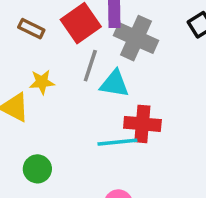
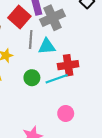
gray cross: (136, 38) -> (53, 18), turned -35
green circle: (37, 169) -> (32, 78), moved

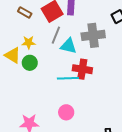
gray cross: (53, 18) -> (93, 35), moved
green circle: (32, 78) -> (30, 63), moved

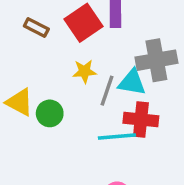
gray line: (56, 35) -> (107, 91), moved
yellow star: (29, 42) -> (84, 71), moved
cyan triangle: (68, 46) -> (132, 82), moved

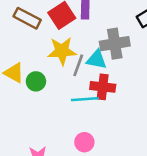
brown rectangle: (36, 27) -> (27, 18), size x1.5
yellow star: (84, 71) -> (62, 51), size x1.6

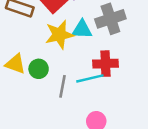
cyan triangle: (97, 60) -> (82, 29), moved
gray line: (78, 65) -> (62, 86), moved

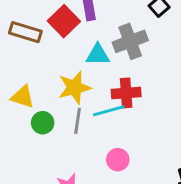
yellow star: (59, 35) -> (74, 88), moved
green circle: (39, 69) -> (43, 123), moved

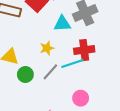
yellow star: (74, 88) -> (47, 48), size x0.6
gray line: (78, 121) -> (50, 72), turned 36

